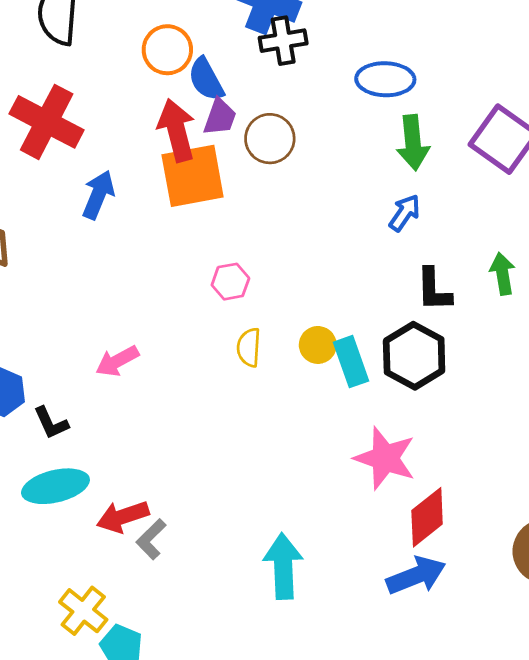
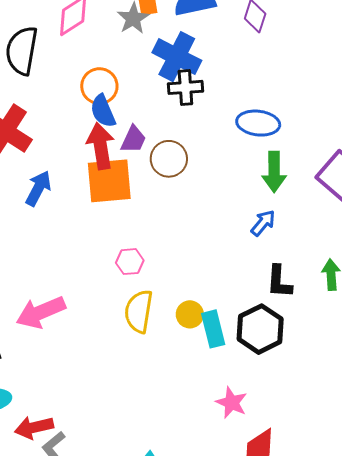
blue semicircle: (206, 79) -> (103, 111), moved
yellow semicircle: (249, 347) -> (139, 311), size x1.5
pink arrow: (117, 361) -> (41, 312), size x1.5
pink star: (385, 458) -> (232, 403), size x0.7

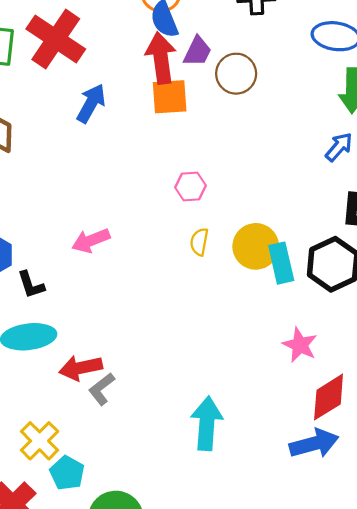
orange square: (109, 181) -> (170, 97), size x0.7
yellow semicircle: (139, 311) -> (199, 242), size x0.6
pink arrow: (41, 312) -> (91, 241), size x0.7
yellow circle: (190, 314) -> (256, 246), size x1.5

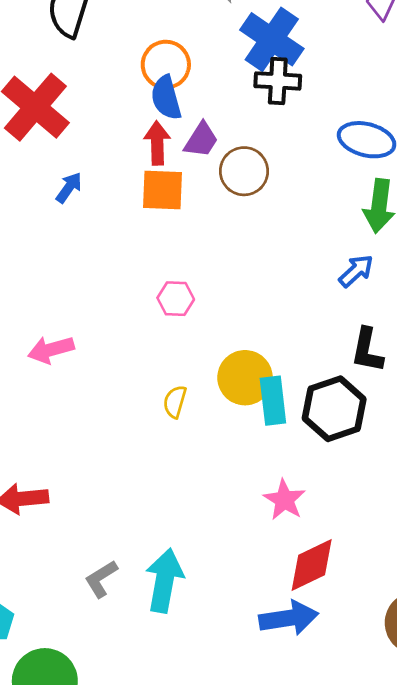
red arrow: (161, 58) -> (157, 143), size x0.7
blue arrow: (91, 103) -> (69, 188), size x0.7
yellow semicircle: (199, 242) -> (175, 402), moved
gray L-shape: (102, 389) -> (101, 579), moved

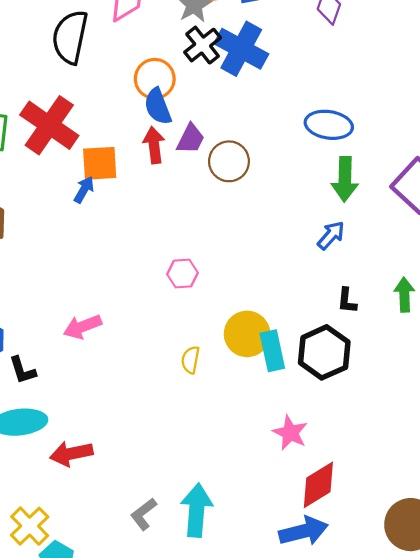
black cross: (278, 81) -> (203, 45), moved, turned -36
orange square: (163, 190) -> (100, 163), moved
black L-shape: (367, 350) -> (347, 301), size x0.7

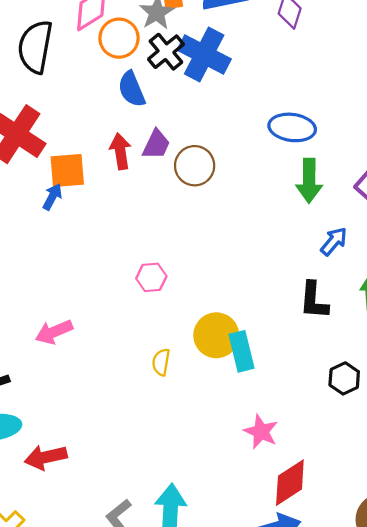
orange circle: (155, 79) -> (119, 38), moved
blue semicircle: (158, 106) -> (132, 89), moved
blue arrow: (331, 235) -> (334, 241), moved
black L-shape: (347, 301) -> (314, 300), size x1.5
black hexagon: (324, 352) -> (344, 378), moved, size x0.6

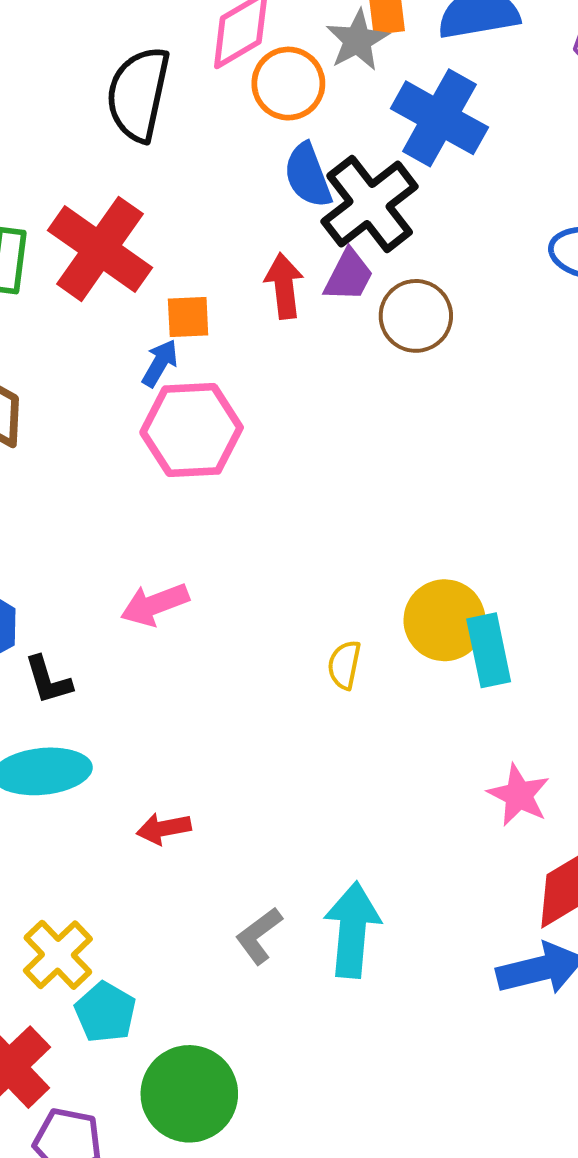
black cross: (166, 52) -> (370, 204), moved, size x1.4
orange square: (67, 171) -> (188, 317), size x0.7
pink hexagon: (151, 277) -> (192, 430), moved, size x1.8
red arrow: (46, 457) -> (164, 829), moved, size x0.7

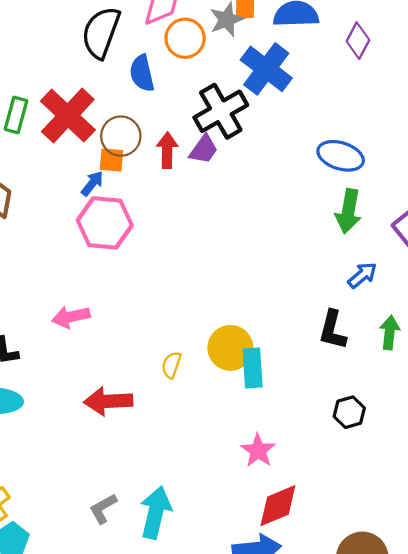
blue semicircle: (308, 175) -> (142, 73), moved
brown circle: (416, 316) -> (121, 136), moved
red arrow: (164, 829) -> (108, 401), moved, size x1.6

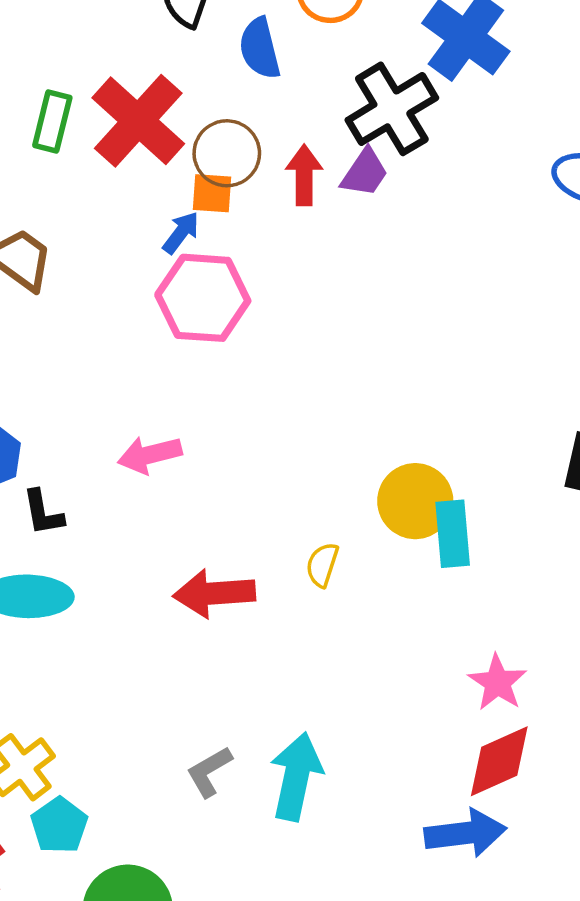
yellow semicircle: (171, 365) -> (322, 565), moved
pink star: (258, 451) -> (497, 682), moved

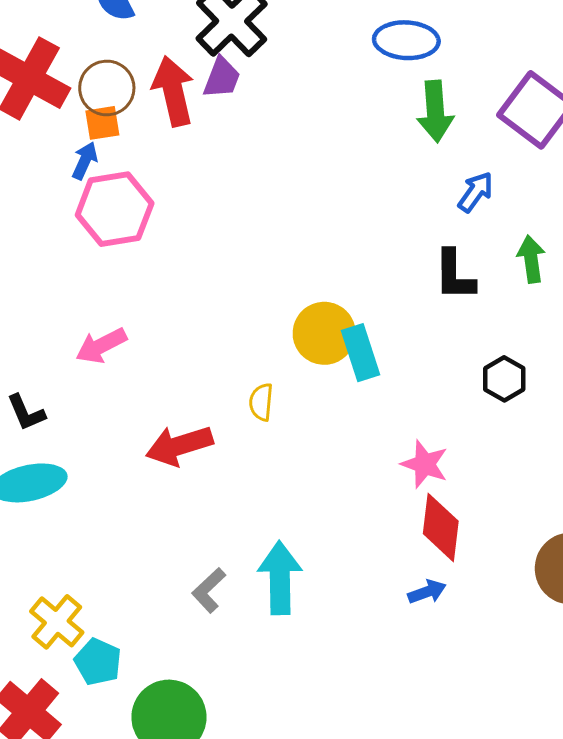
red arrow: (304, 175) -> (173, 91), size x1.4
red diamond: (499, 761) -> (441, 527), turned -46
blue arrow: (465, 833) -> (427, 592), size x0.6

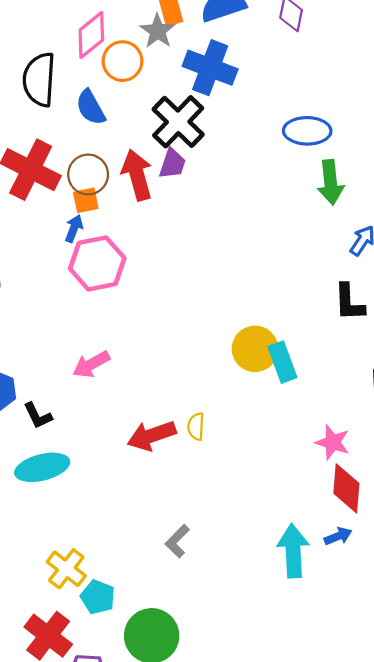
yellow semicircle: (261, 402) -> (196, 426), moved
cyan arrow: (280, 578) -> (293, 551), moved

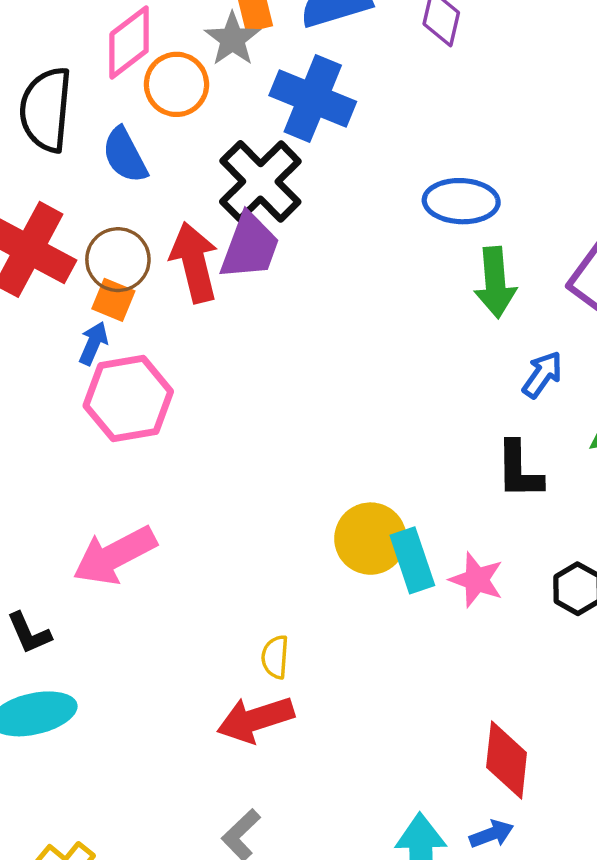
purple trapezoid: (172, 164) -> (250, 246), size x1.4
orange square: (86, 200) -> (113, 300), turned 32
pink arrow: (91, 364) -> (115, 555), size x1.4
red arrow: (152, 436) -> (255, 719), moved
pink star: (333, 442) -> (477, 580), moved

